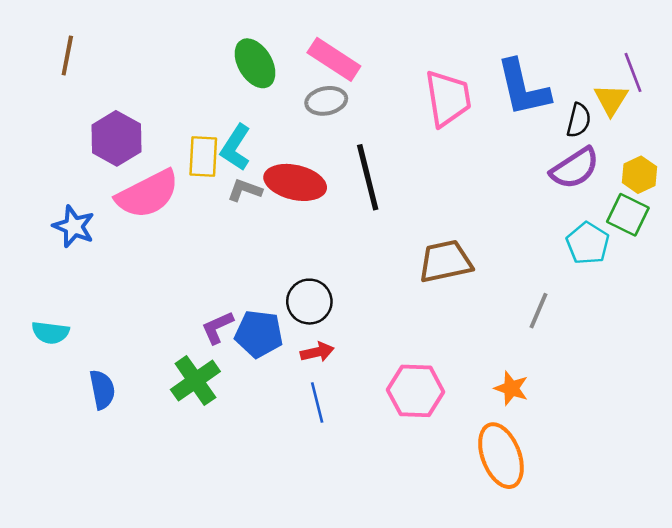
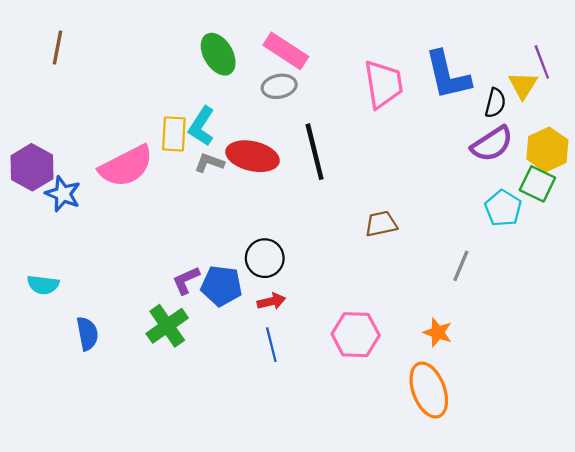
purple hexagon: (116, 138) -> (32, 167), moved
yellow hexagon: (640, 175) -> (547, 150), size x1.4
brown trapezoid: (445, 261) -> (381, 224), size x0.7

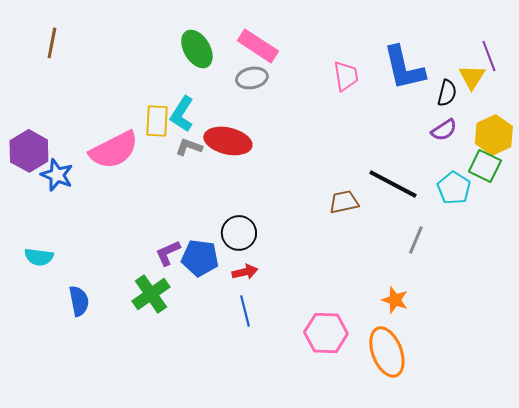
pink trapezoid: (383, 84) -> (346, 76), size x0.7
purple semicircle: (492, 144) -> (444, 130), size x0.7
black line: (315, 152) -> (393, 184), moved, turned -48
pink hexagon: (356, 335) -> (326, 333), moved

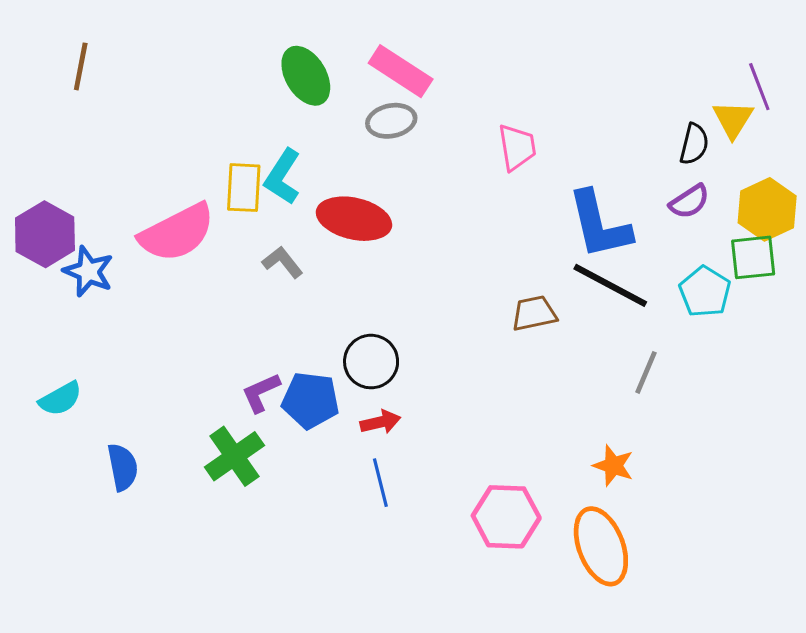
blue L-shape: (404, 68) -> (599, 225), moved
pink trapezoid: (346, 76) -> (517, 147), moved
gray L-shape: (189, 147) -> (283, 262), moved, turned 32
green square: (485, 166) -> (753, 257), turned -32
cyan semicircle: (39, 257) -> (60, 399), turned -36

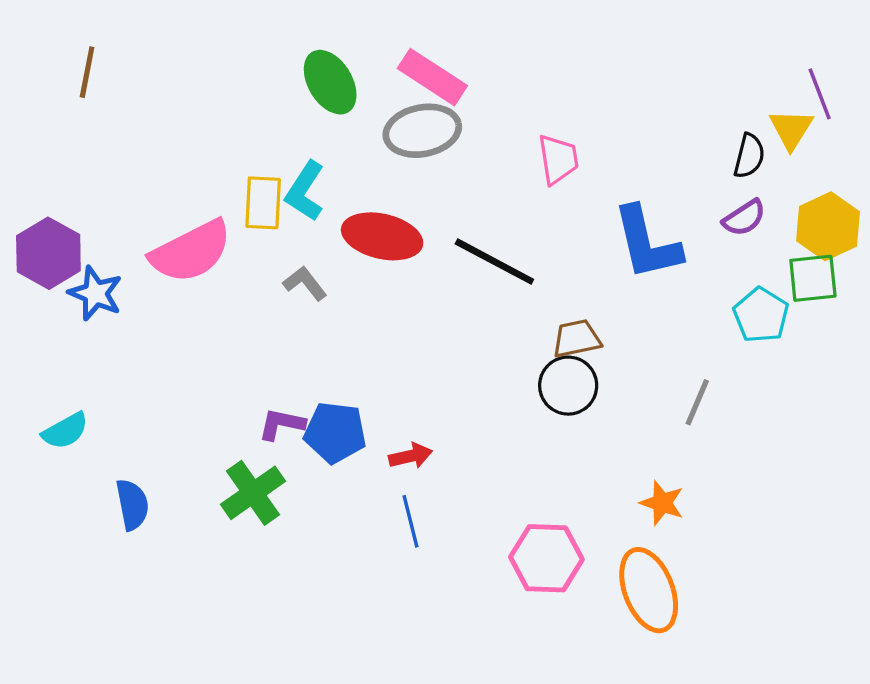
gray ellipse: (391, 121) -> (422, 131), size x1.4
black line: (610, 285) -> (494, 262), moved
black circle: (371, 362) -> (568, 386), moved
purple L-shape: (261, 393) -> (282, 424), turned 36

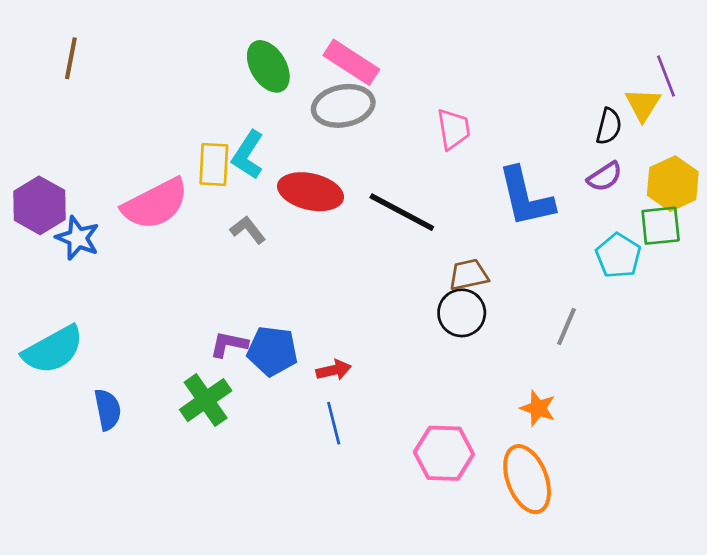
cyan semicircle: (65, 431) -> (53, 350), size x1.6

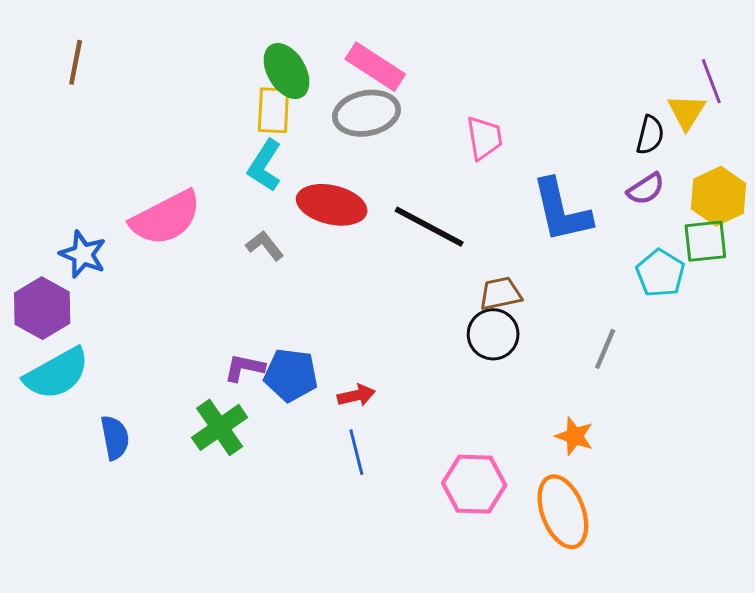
yellow rectangle: (214, 164) -> (273, 110), moved
purple hexagon: (40, 205) -> (42, 308), moved

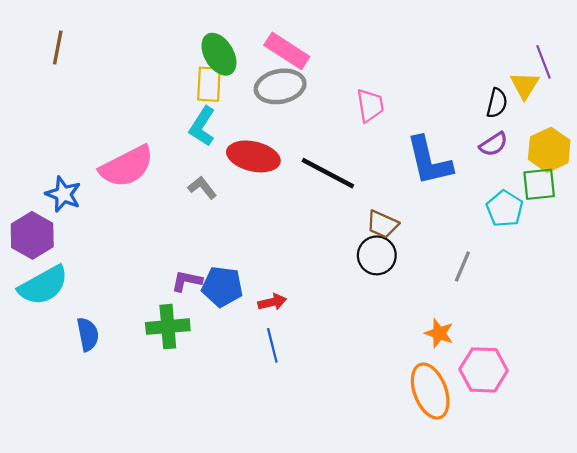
brown trapezoid: (500, 294) -> (382, 224), turned -144
green cross: (220, 427) -> (168, 327), turned 30
pink hexagon: (474, 484) -> (484, 370), moved

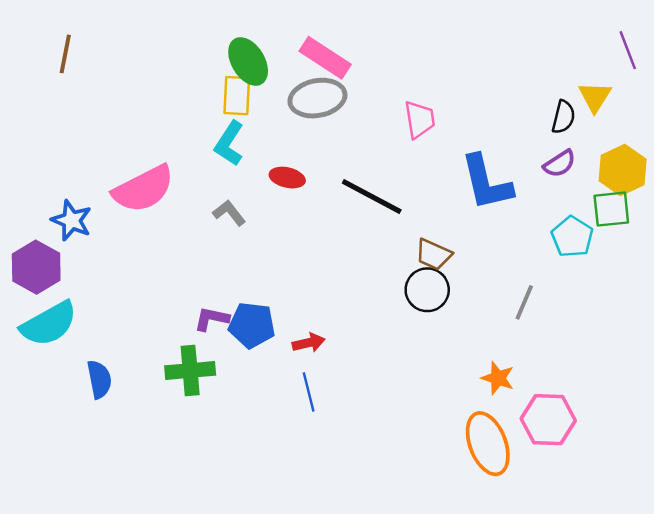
purple line: (544, 62) -> (628, 50), moved
red ellipse: (253, 156) -> (287, 178), size x0.6

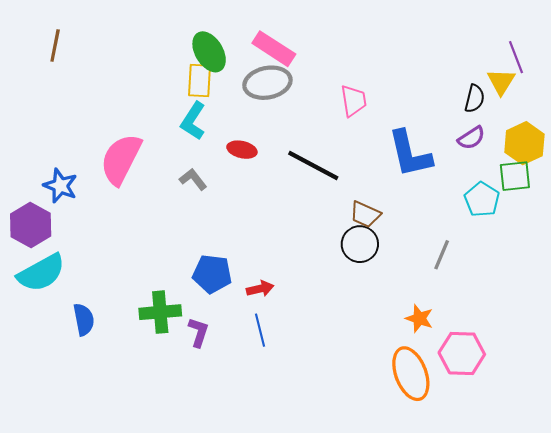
purple line: (628, 50) -> (516, 57), moved
pink semicircle: (143, 189) -> (121, 159), turned 144
purple L-shape: (212, 319) -> (198, 332), moved, turned 96

